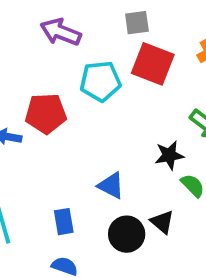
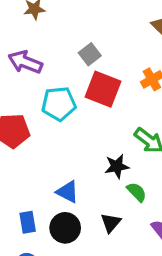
gray square: (137, 23) -> (90, 54), turned -30
black triangle: (162, 222) -> (111, 223), turned 30
black circle: (127, 234) -> (65, 228), moved

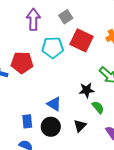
gray square: (90, 54) -> (66, 17), moved
purple arrow: (25, 62) -> (33, 19), turned 65

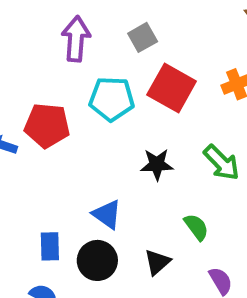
black star: (87, 90) -> (157, 164), moved

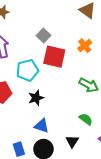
gray square: (143, 37) -> (43, 35), moved
black star: (157, 164) -> (36, 98), moved

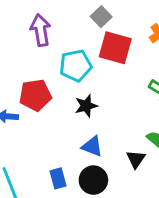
black triangle: (72, 141) -> (136, 159), moved

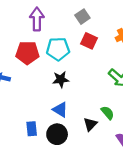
red square: (115, 48) -> (89, 41), size x0.7
red pentagon: (35, 95) -> (27, 53), moved

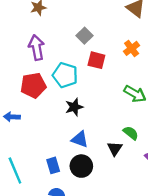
cyan pentagon: (58, 49) -> (65, 75), turned 30

